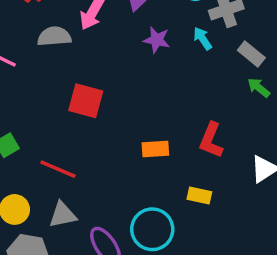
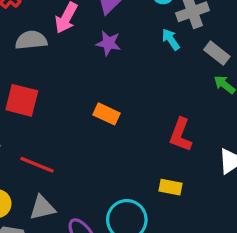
purple star: (157, 40) -> (108, 43), moved
red square: (86, 101) -> (22, 100), moved
orange rectangle: (155, 149) -> (107, 114), moved, turned 30

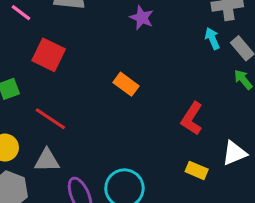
cyan arrow: (171, 39) -> (212, 39), moved
yellow rectangle: (171, 187) -> (197, 170), moved

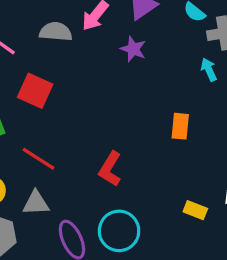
orange rectangle: (126, 84) -> (180, 126), moved, turned 60
red L-shape: (192, 119) -> (110, 169), moved

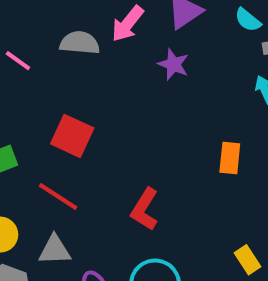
red square: (35, 91) -> (72, 136), moved
yellow rectangle: (195, 210) -> (247, 260), turned 35

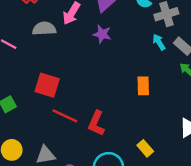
red line: (58, 196) -> (65, 116), moved
yellow rectangle: (247, 260) -> (145, 148), moved

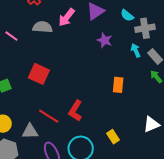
purple star: (102, 34) -> (105, 40), moved
red line: (65, 116) -> (49, 116), moved

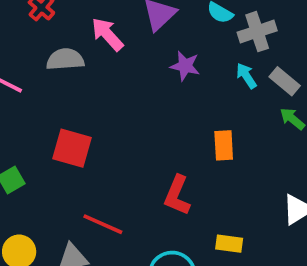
pink arrow: (67, 17) -> (107, 34), turned 108
red L-shape: (75, 111) -> (177, 195), moved
yellow rectangle: (113, 137) -> (229, 244), turned -40

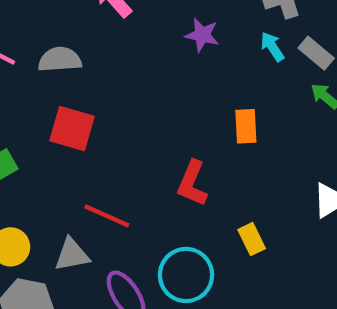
gray semicircle: (65, 59) -> (60, 60), moved
yellow rectangle: (229, 244) -> (252, 239), turned 56

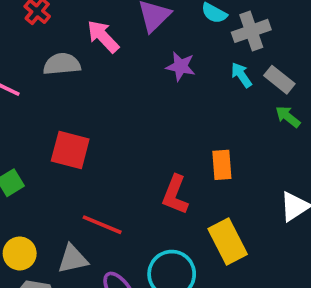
gray semicircle: (60, 60) -> (62, 64), moved
orange rectangle: (246, 126) -> (222, 165), moved
yellow rectangle: (252, 239) -> (228, 242), size x1.6

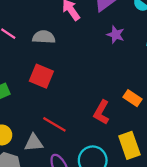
gray semicircle: (62, 64) -> (44, 37), moved
orange rectangle: (222, 165) -> (132, 98), turned -60

